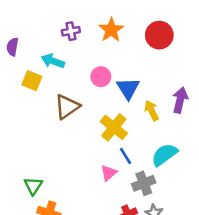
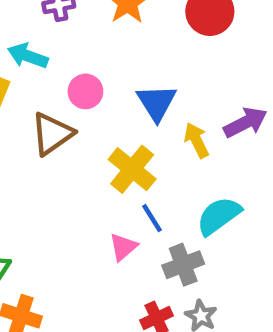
pink circle: (101, 77) -> (85, 91), moved
purple arrow: (180, 100) -> (245, 123), turned 50

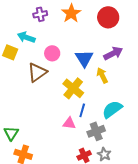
purple arrow: (245, 123) -> (113, 53), moved
blue line: (152, 218) -> (82, 110), turned 48
pink triangle: (123, 247) -> (69, 123), turned 48

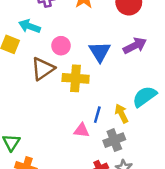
yellow arrow: (102, 75) -> (122, 113), moved
yellow cross: (73, 88) -> (76, 78), moved, turned -35
cyan semicircle: (112, 109) -> (145, 97), moved

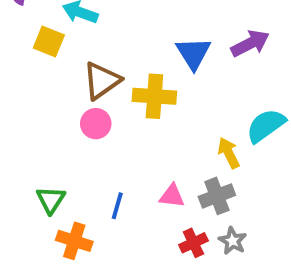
pink circle: (61, 46) -> (96, 124), moved
blue line: (97, 115) -> (117, 206), moved
pink triangle: (82, 130) -> (172, 196), moved

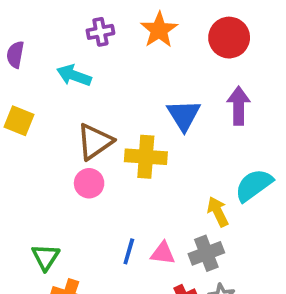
yellow square: (49, 42) -> (19, 121), moved
purple arrow: (250, 43) -> (239, 106), turned -63
blue line: (117, 206) -> (129, 251), moved

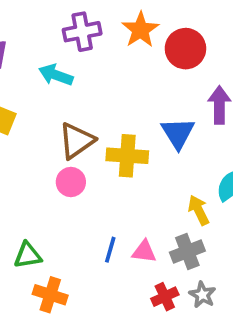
purple cross: (100, 32) -> (82, 32), size x1.4
red circle: (229, 38) -> (185, 49), moved
blue triangle: (184, 115) -> (178, 133), moved
green triangle: (46, 257) -> (28, 255), turned 48

